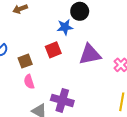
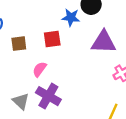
purple triangle: (90, 54) -> (103, 42), moved
pink semicircle: (29, 82) -> (40, 69), moved, turned 40

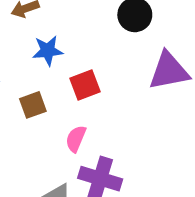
blue star: (71, 17) -> (48, 51), moved

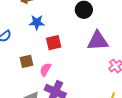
brown square: (33, 105) -> (27, 61), moved

